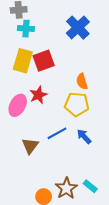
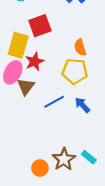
yellow rectangle: (23, 61) -> (18, 45), moved
brown triangle: (30, 146) -> (26, 87), moved

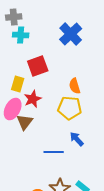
yellow rectangle: (18, 45) -> (18, 84), size x0.7
blue line: (54, 102) -> (54, 152), moved, turned 30

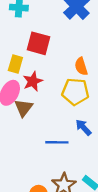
red square: (38, 66) -> (38, 43), turned 35

